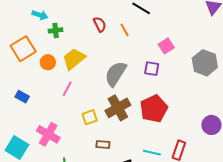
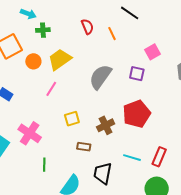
brown cross: (118, 108) -> (106, 125), moved, size x0.7

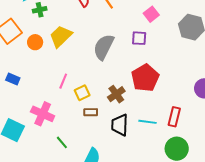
pink line: (51, 89) -> (63, 81), moved
brown rectangle: (84, 147) -> (91, 112), moved
green line: (44, 165) -> (62, 142), turned -32
black trapezoid: (103, 173) -> (120, 125), moved

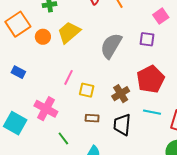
yellow square: (82, 93) -> (87, 90), turned 35
brown rectangle: (91, 112) -> (92, 118), moved
cyan line: (148, 122) -> (152, 112), moved

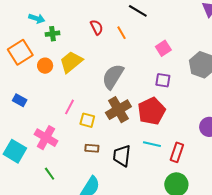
purple square: (147, 39) -> (163, 80), moved
brown cross: (121, 94) -> (118, 110), moved, size x1.4
green line: (63, 138) -> (50, 174), moved

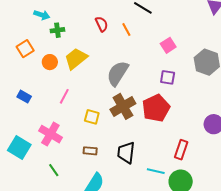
orange square: (20, 52) -> (25, 49), size x0.7
pink line: (69, 107) -> (64, 96), moved
cyan line: (152, 144) -> (156, 171), moved
brown rectangle: (92, 148) -> (90, 151), moved

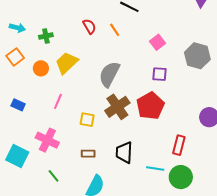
cyan arrow: (42, 15) -> (17, 28), moved

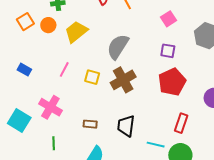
orange circle: (41, 68) -> (48, 25), moved
red pentagon: (150, 106) -> (172, 82), moved
yellow square: (87, 120) -> (92, 77), moved
green line: (53, 176) -> (54, 143), turned 32

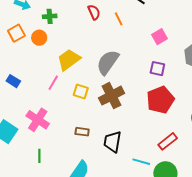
yellow trapezoid: (76, 32) -> (69, 60), moved
red rectangle: (181, 123) -> (168, 141), turned 30
brown rectangle: (90, 124) -> (82, 132), moved

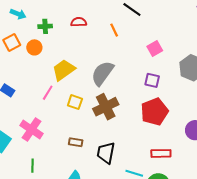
red semicircle: (94, 12) -> (79, 22), moved, turned -70
red rectangle: (168, 141) -> (161, 153), turned 36

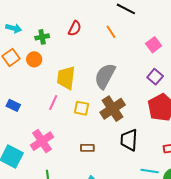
red semicircle: (79, 22) -> (75, 28), turned 126
yellow trapezoid: (64, 70) -> (66, 78), turned -40
purple square: (152, 80) -> (155, 77), turned 35
pink cross: (32, 130) -> (42, 141), turned 30
black trapezoid: (106, 153) -> (129, 140), moved

